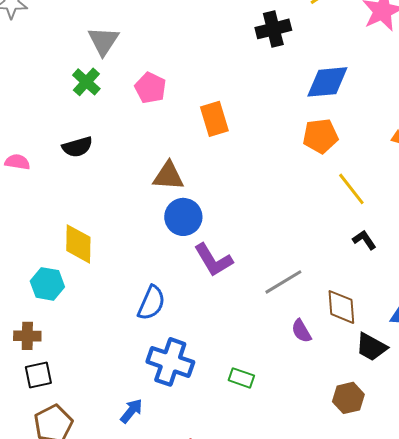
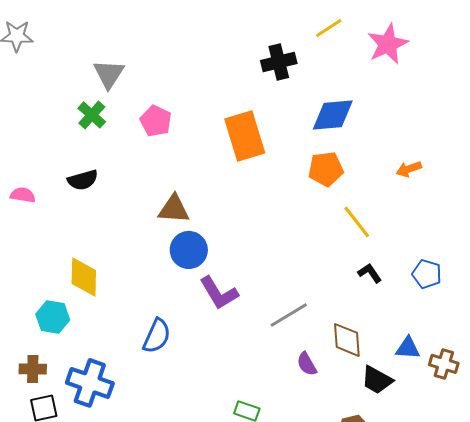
orange rectangle: (214, 119) -> (245, 136), moved, size x1.4
blue cross: (170, 362) -> (90, 383), moved

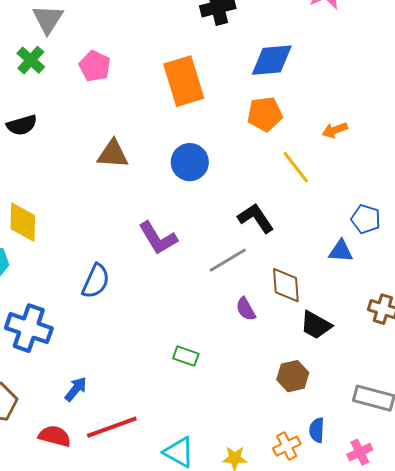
orange arrow: (409, 169) -> (335, 130), moved
blue circle: (189, 250) -> (190, 162), moved
black L-shape: (370, 273) -> (256, 218), moved, size x1.5
blue triangle: (408, 348) -> (341, 251), moved

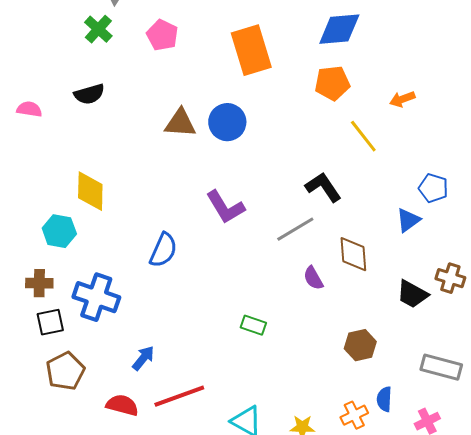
blue circle: (190, 162) -> (227, 122), moved
blue triangle: (341, 251) -> (408, 220), turned -40
black trapezoid: (316, 325) -> (412, 294), moved

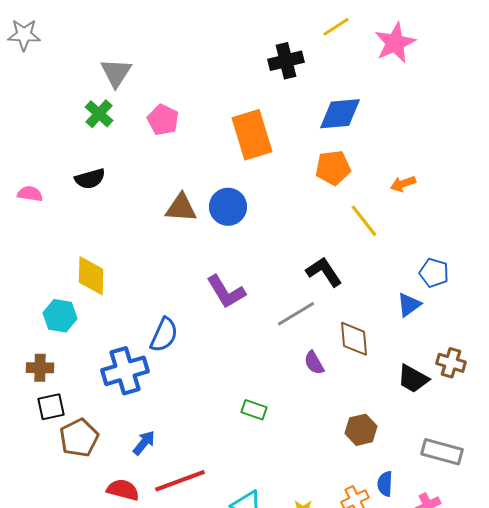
blue cross: (96, 297) -> (125, 371), moved, turned -36
brown pentagon: (65, 371) -> (79, 438), moved

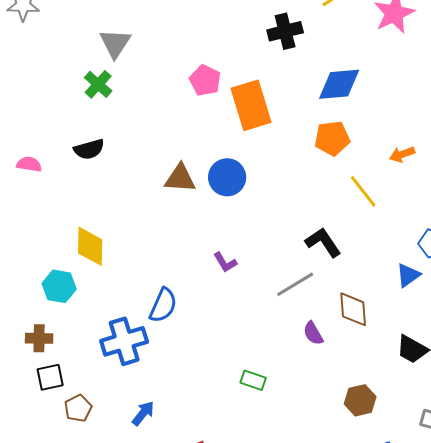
pink pentagon: (163, 120) -> (205, 80), moved
purple L-shape: (226, 292) -> (225, 262), size x0.6
brown pentagon: (79, 438) -> (78, 408), size x0.7

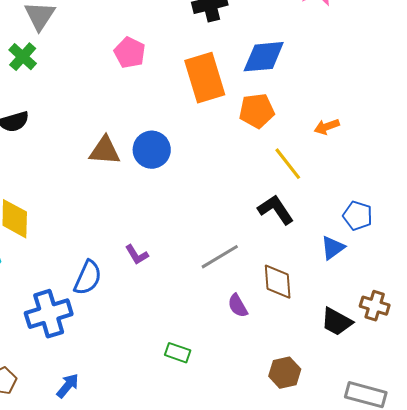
orange rectangle: (251, 105) -> (205, 78), moved
black L-shape: (323, 242) -> (276, 210), moved
purple L-shape: (225, 262) -> (137, 255), moved

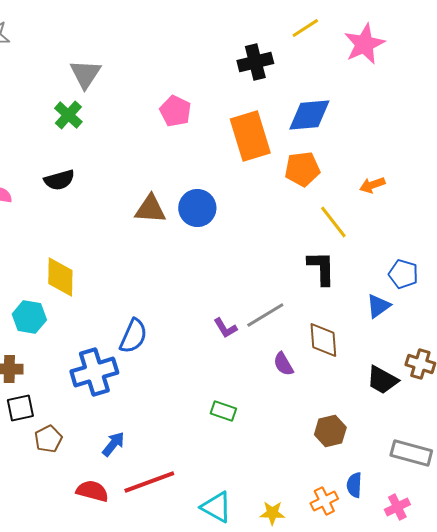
black L-shape: (276, 210) -> (321, 268), turned 33
purple L-shape: (137, 255) -> (225, 328), moved

